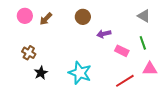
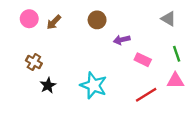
green line: (143, 43) -> (177, 54), moved

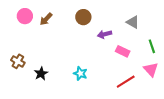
gray triangle: (168, 19) -> (133, 22), moved
brown cross: (34, 62) -> (18, 61), moved
pink triangle: (175, 81) -> (151, 69), turned 49
cyan star: (94, 85) -> (80, 74), size x0.6

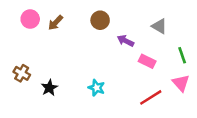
purple arrow: (105, 34) -> (125, 41), turned 40

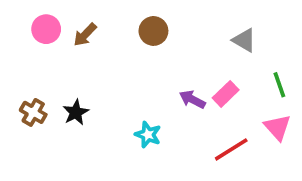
purple arrow: (125, 41) -> (192, 99), moved
pink rectangle: (147, 61) -> (226, 94), turned -70
black star: (49, 88) -> (76, 112), moved

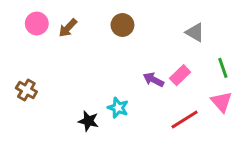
black star: (76, 112) -> (88, 121), moved, turned -30

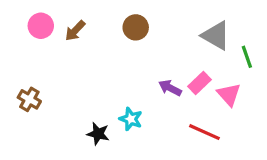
gray triangle: (195, 32) -> (216, 36), size x1.4
green line: (223, 68) -> (247, 57), moved
pink triangle: (221, 102) -> (229, 94), moved
red line: (185, 120) -> (204, 132), turned 56

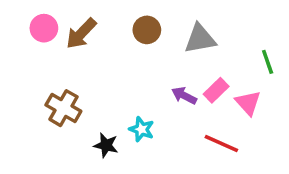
brown arrow: (75, 31) -> (81, 33), size x1.4
gray triangle: (216, 36) -> (200, 39), moved, turned -40
brown cross: (29, 99) -> (63, 108), moved, size x1.4

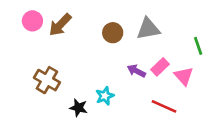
brown circle: (147, 30) -> (113, 33), moved
cyan star: (142, 129) -> (105, 96), turned 30

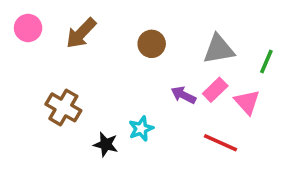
pink circle: (32, 21) -> (28, 28), moved
gray triangle: (148, 29) -> (219, 49), moved
green line: (198, 46) -> (266, 62), turned 42

